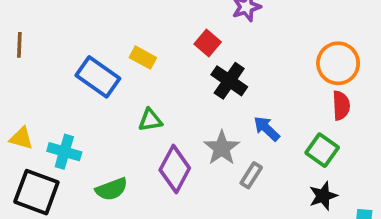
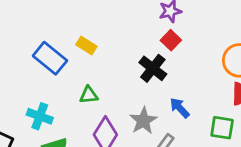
red square: (208, 43) -> (171, 40), moved
green square: (322, 150) -> (222, 128), turned -30
cyan cross: (64, 152) -> (40, 116), moved

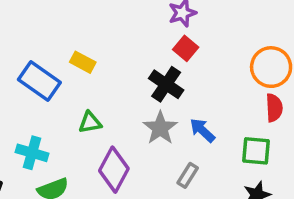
gray star: (143, 121) -> (160, 128), moved

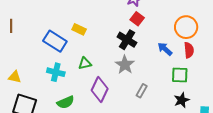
blue arrow: (202, 130) -> (165, 49), moved
cyan cross: (32, 153) -> (56, 72), moved

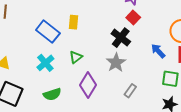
yellow rectangle: (79, 29) -> (73, 22), turned 64
green triangle: (85, 63) -> (76, 57), turned -32
cyan cross: (56, 72) -> (45, 63), turned 30

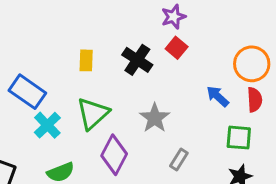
blue rectangle: (48, 32) -> (27, 92), moved
black cross: (121, 38) -> (137, 60), moved
green triangle: (76, 57) -> (93, 113), size x1.6

